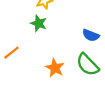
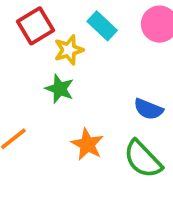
orange star: (55, 68) -> (87, 144), moved

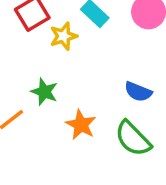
green star: (60, 89) -> (44, 92), moved

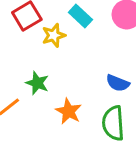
green semicircle: (133, 139) -> (113, 123), turned 40

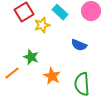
blue semicircle: (118, 83) -> (79, 45), moved

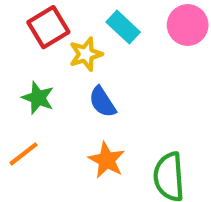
blue semicircle: (79, 45) -> (102, 102), moved, turned 35
green star: (31, 57) -> (38, 98), moved

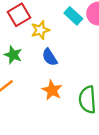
cyan rectangle: (123, 27) -> (73, 16), moved

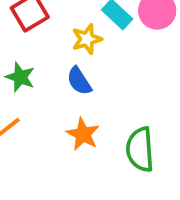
yellow star: (40, 30) -> (87, 39), moved

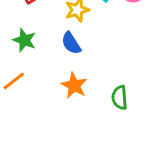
green semicircle: (140, 149) -> (120, 98), size x0.7

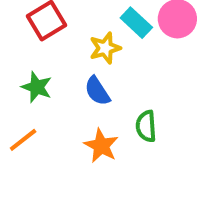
green semicircle: (120, 98) -> (146, 126), moved

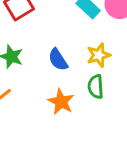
yellow star: (105, 48) -> (99, 55), moved

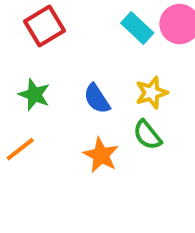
green semicircle: (96, 87) -> (147, 135), turned -35

